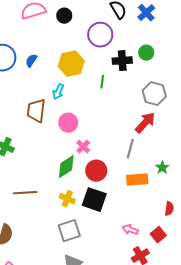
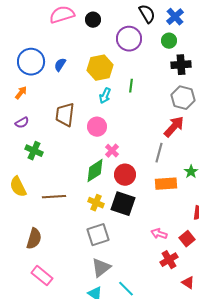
green circle: (146, 53) -> (169, 41), moved
black cross: (122, 61) -> (181, 65), moved
cyan arrow: (58, 92) -> (105, 96), moved

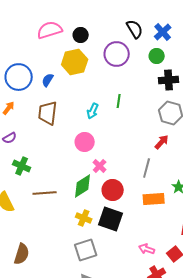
yellow hexagon: (100, 68) -> (75, 62), moved
brown trapezoid: (65, 115) -> (48, 113), moved
red arrow: (174, 127) -> (162, 142), size x0.7
brown line: (54, 197) -> (45, 193), moved

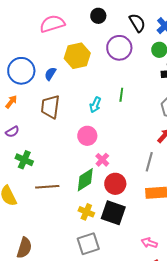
black circle: (81, 35) -> (98, 16), moved

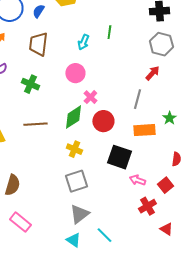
green cross: (24, 160) -> (30, 84), moved
black square: (113, 213) -> (119, 157), moved

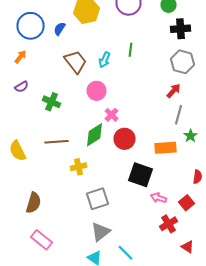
brown trapezoid: (38, 44) -> (76, 62), moved, turned 135
gray line: (137, 99) -> (178, 115), moved
yellow cross: (74, 149) -> (78, 167), moved, turned -35

